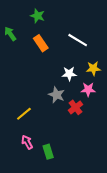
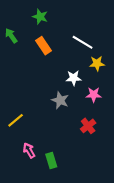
yellow star: (93, 68) -> (97, 63), moved
red cross: (76, 107) -> (88, 126), moved
yellow line: (24, 114) -> (16, 120), moved

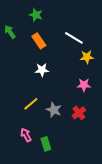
white star: (74, 78) -> (42, 70), moved
gray star: (60, 100) -> (54, 110), moved
yellow line: (16, 120) -> (31, 104), moved

